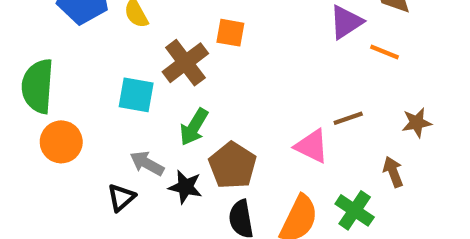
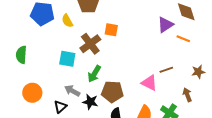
green semicircle: (38, 86) -> (21, 55), size x0.7
orange circle: (61, 142) -> (32, 93), moved
brown pentagon: (233, 165) -> (112, 92), turned -30

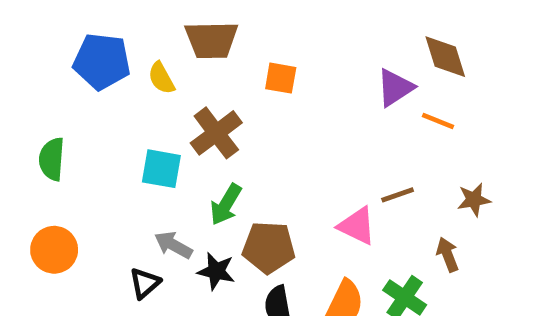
orange square: (111, 30) -> (281, 78), moved
orange circle: (32, 93) -> (54, 250), moved

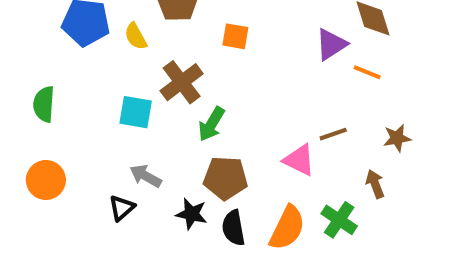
green arrow: (226, 204) -> (211, 124), moved
black star: (216, 271) -> (192, 214), moved

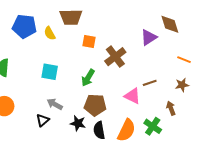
orange square: (235, 36) -> (89, 41), moved
orange line: (367, 72) -> (184, 60), moved
brown cross: (182, 82) -> (115, 57), moved

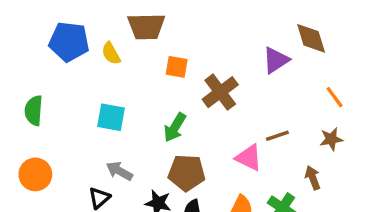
orange line: (184, 60) -> (335, 97), turned 32

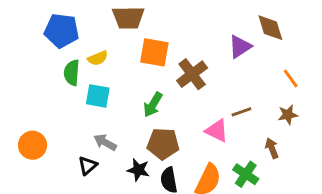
yellow semicircle: (111, 53) -> (98, 58), moved, turned -84
orange square: (177, 67) -> (154, 52), size x1.5
green semicircle: (34, 111) -> (72, 73), moved

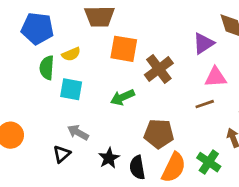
green arrow: (153, 105) -> (122, 97), turned 35
pink triangle: (217, 131) -> (216, 77), moved, turned -30
brown pentagon: (163, 144) -> (159, 134), moved
black star: (138, 170) -> (109, 158), turned 30

